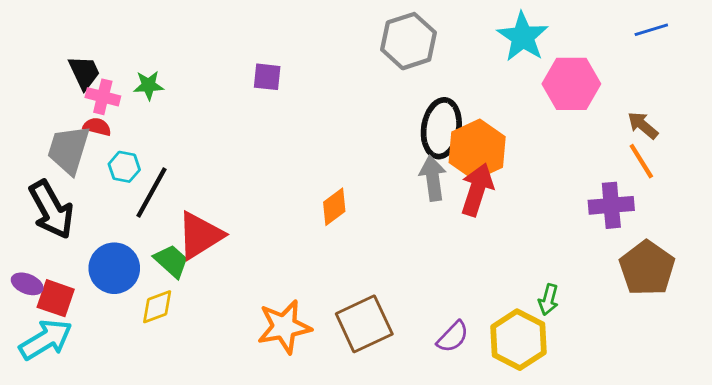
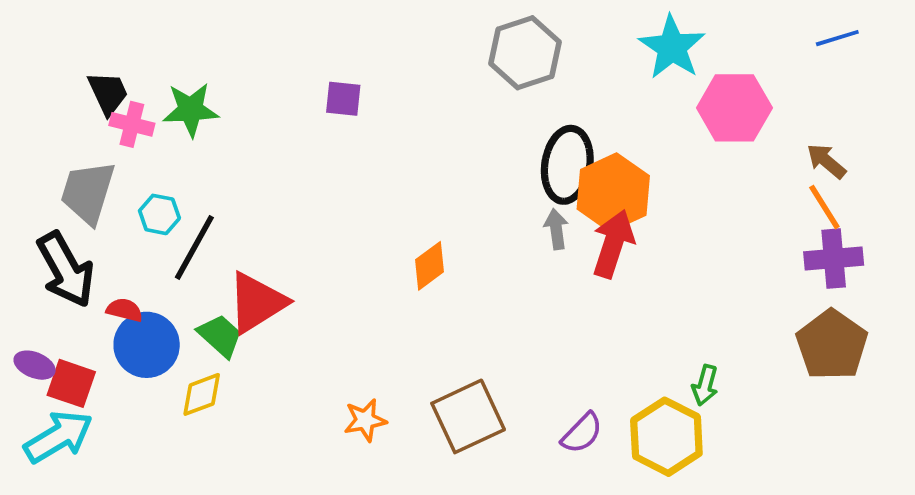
green star: (149, 85) -> (191, 110), size x1.4
red semicircle: (97, 127) -> (125, 310), moved
gray arrow: (433, 178) -> (556, 229), size x0.7
purple cross: (611, 205) -> (834, 259), moved
orange star: (284, 327) -> (365, 420), size x0.6

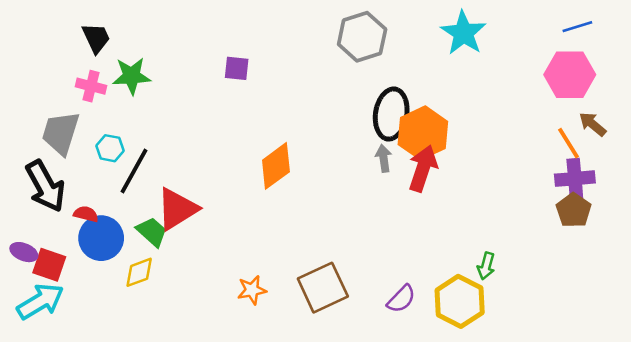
black trapezoid: (108, 93) -> (96, 38), moved
pink hexagon: (734, 108) -> (570, 75), moved
brown arrow: (826, 161) -> (593, 124), moved
orange diamond: (429, 266) -> (276, 166), moved, size x1.4
brown pentagon: (832, 345) -> (574, 210), moved, size x0.7

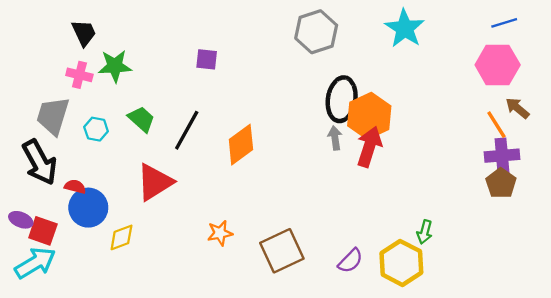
black line: (134, 171) -> (187, 130), moved
green trapezoid: (152, 232) -> (141, 119), moved
orange star: (252, 290) -> (220, 233), moved

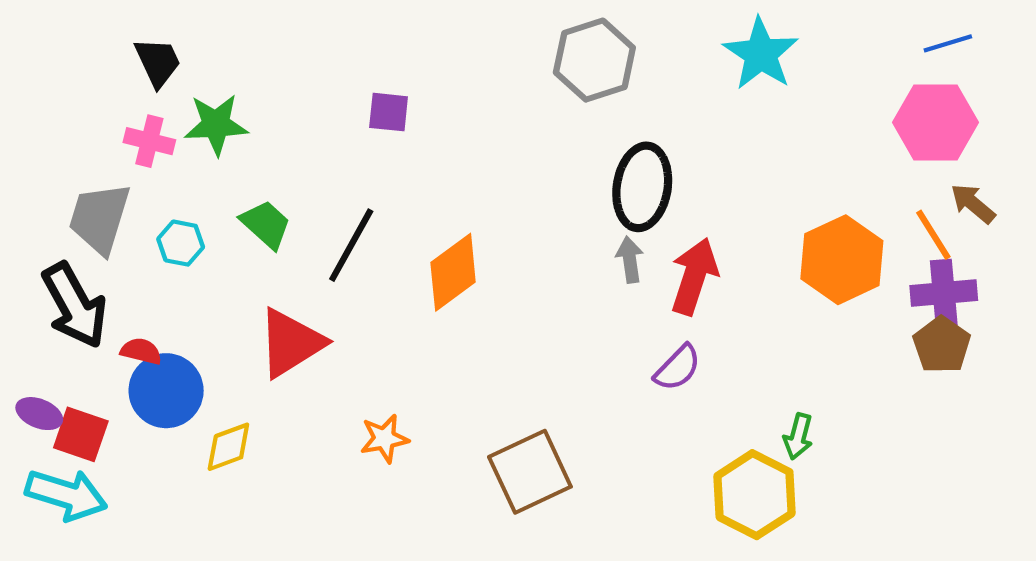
orange hexagon: (369, 116) -> (842, 260), moved
orange star: (220, 233) -> (384, 439), moved
purple semicircle: (350, 261) -> (678, 368), moved
cyan arrow: (35, 263) -> (66, 495), turned 48

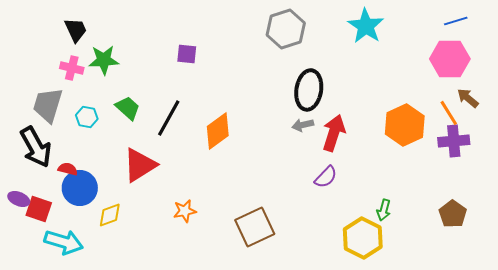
gray arrow: (630, 260) -> (303, 125), turned -95
brown pentagon: (942, 345) -> (453, 214), moved
cyan arrow: (66, 495) -> (64, 242), moved

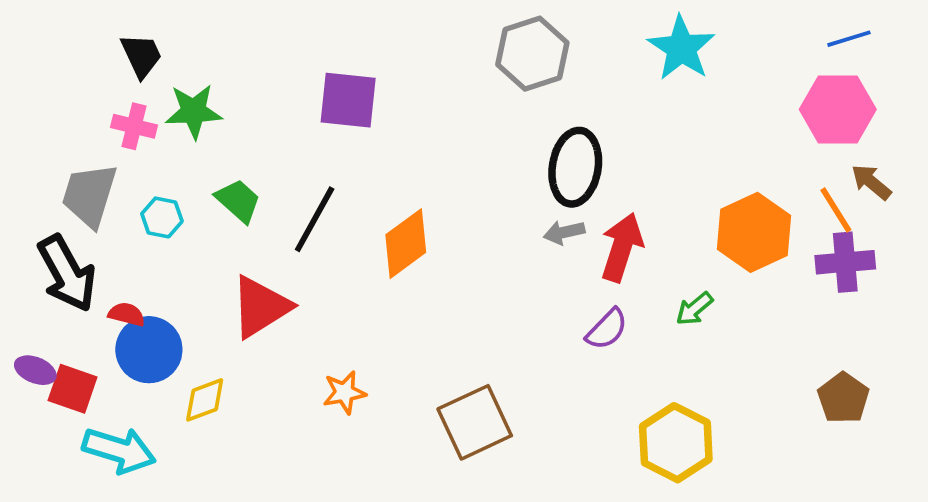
purple square: (187, 54) -> (348, 100), size x1.6
green arrow: (384, 210) -> (694, 309), moved, turned 35

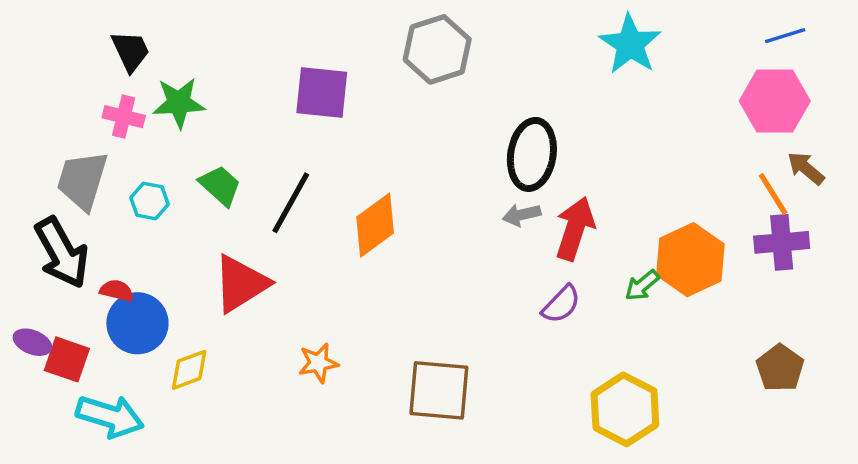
gray hexagon: (532, 54) -> (437, 49), moved
orange hexagon: (754, 232) -> (690, 260), moved
brown square: (475, 422) -> (439, 390), turned 30

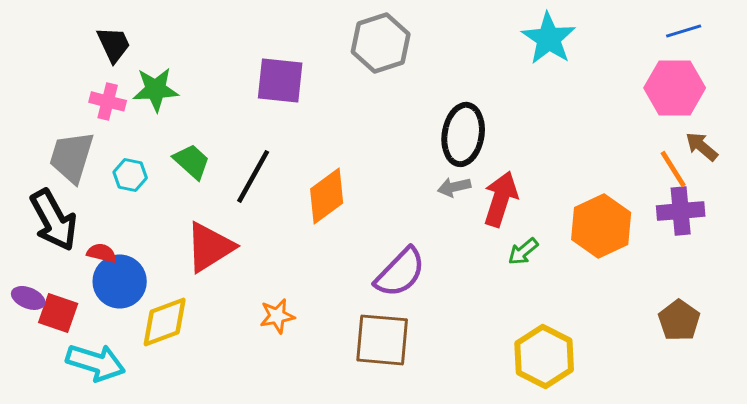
green arrow: (642, 285) -> (523, 251), moved
purple semicircle: (561, 304) -> (400, 272), moved, size x1.5
yellow diamond: (189, 370) -> (165, 322), size x1.4

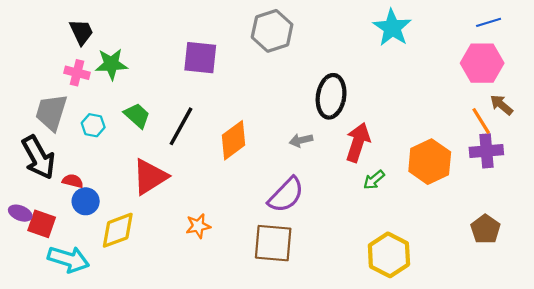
gray arrow: (454, 187) -> (301, 140), moved
blue circle: (120, 281) -> (86, 201), size x0.7

